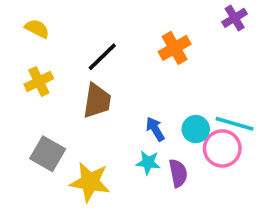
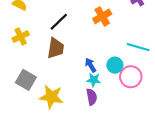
cyan line: (235, 124) -> (138, 47), moved
cyan star: (148, 163) -> (94, 80), moved
purple semicircle: (178, 173) -> (92, 97), moved

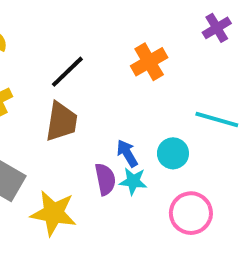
pink circle: (131, 77) -> (191, 213), moved
purple semicircle: (92, 97) -> (105, 179), moved

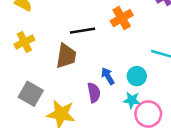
black line: (67, 72) -> (82, 31), moved, turned 35
cyan star: (133, 181) -> (132, 100), moved

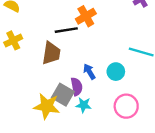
orange cross: (122, 18) -> (86, 16), moved
gray square: (31, 94) -> (63, 95), moved
cyan star: (132, 100) -> (84, 105), moved

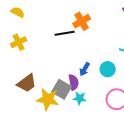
brown trapezoid: (51, 53) -> (27, 83), moved, turned 45
blue arrow: (89, 72) -> (85, 69), turned -120

